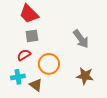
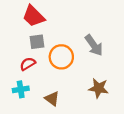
orange circle: (49, 64) -> (61, 57), moved
brown triangle: (36, 85) -> (52, 99), moved

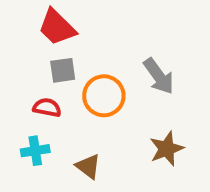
red semicircle: (28, 64) -> (47, 108), turned 42
brown star: (98, 88) -> (167, 149), turned -30

